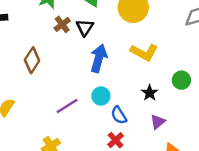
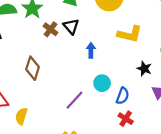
blue arrow: (99, 58) -> (91, 50), size x0.6
blue semicircle: (119, 115) -> (123, 96), turned -112

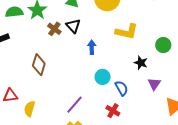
blue semicircle: (123, 96) -> (121, 88), turned -49
purple line: (74, 100) -> (74, 105), moved
red cross: (126, 119) -> (113, 111), moved

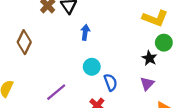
yellow L-shape: (127, 32) -> (155, 18), moved
black star: (141, 63) -> (149, 58), moved

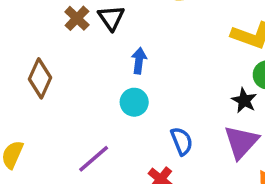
cyan circle: (92, 67) -> (134, 102), moved
purple triangle: (147, 84) -> (241, 142), size x1.5

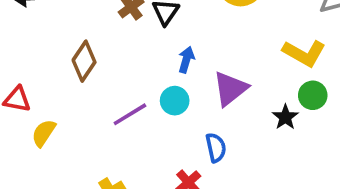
purple triangle: (241, 142) -> (230, 89), moved
purple line: (94, 159) -> (130, 114), moved

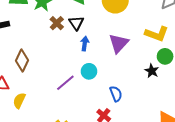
blue arrow: (186, 60) -> (85, 44), moved
brown diamond: (84, 61) -> (22, 60), moved
purple triangle: (230, 89) -> (119, 43), moved

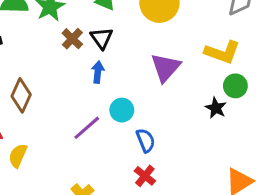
blue arrow: (85, 44) -> (98, 72), moved
blue semicircle: (116, 94) -> (146, 140), moved

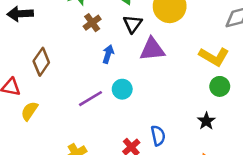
black triangle: (102, 38) -> (133, 24), moved
purple triangle: (166, 67) -> (152, 49), moved, turned 32
black star: (216, 108) -> (206, 121), moved
blue semicircle: (146, 140) -> (158, 136), moved

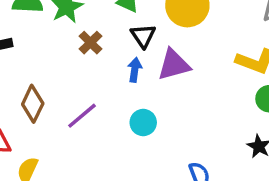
blue arrow: (108, 54) -> (135, 70), moved
purple line: (91, 99) -> (82, 116), moved

